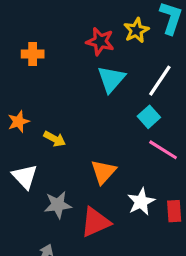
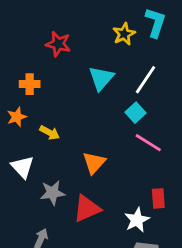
red star: (100, 41) -> (58, 44), moved
orange cross: (33, 54) -> (30, 84), moved
white star: (141, 202) -> (137, 220), moved

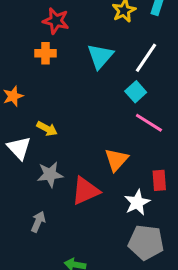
orange cross: (30, 84) -> (46, 53), moved
yellow arrow: (50, 133) -> (47, 129), moved
orange triangle: (94, 163) -> (116, 160), moved

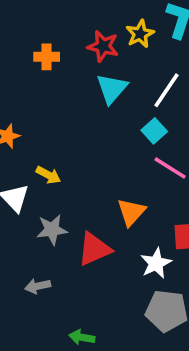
red star: (56, 21) -> (103, 46), moved
orange cross: (46, 53) -> (47, 57), moved
gray arrow: (38, 222) -> (38, 286), turned -126

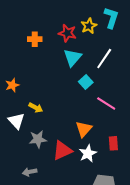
cyan square: (154, 131) -> (86, 82), moved
white star: (156, 263) -> (88, 154), moved

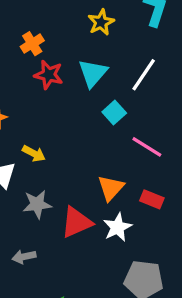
yellow star: (89, 26) -> (101, 22), moved
red star: (67, 33) -> (49, 75), moved
orange cross: (35, 39) -> (32, 44), turned -32
red rectangle: (113, 143) -> (152, 199), moved, turned -64

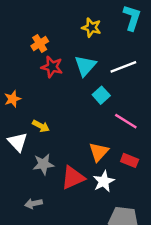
yellow star: (101, 22) -> (91, 28), turned -30
white line: (144, 75) -> (123, 67), turned 35

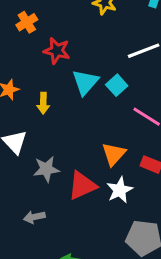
orange cross: (40, 44) -> (27, 22), moved
cyan triangle: (85, 66) -> (85, 82), moved
yellow arrow: (41, 126) -> (43, 103), moved, turned 63

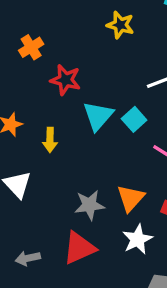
gray star: (46, 169) -> (89, 205), moved
red triangle: (82, 186) -> (79, 248), moved
gray arrow: (34, 217) -> (28, 258), moved

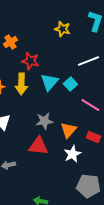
yellow arrow: (50, 140) -> (21, 84), moved, size x1.5
gray star: (89, 205) -> (44, 121), moved
red triangle: (79, 248) -> (38, 146), moved, turned 30

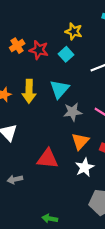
red star: (30, 61) -> (39, 50), moved
cyan square: (70, 84) -> (66, 54), moved
gray star: (44, 121) -> (73, 112), moved

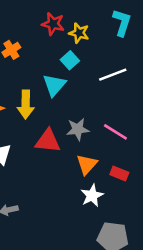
red star: (39, 50) -> (53, 24), moved
cyan triangle: (60, 89) -> (54, 85), moved
red triangle: (48, 159) -> (48, 141), moved

